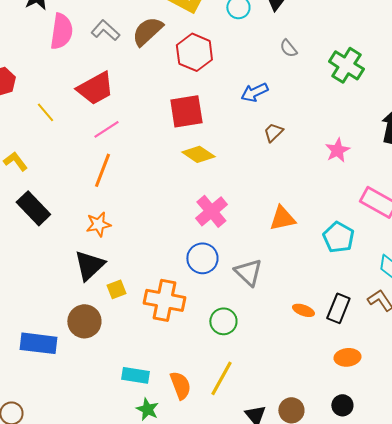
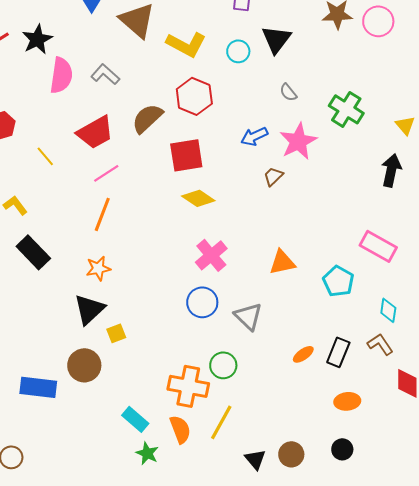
brown semicircle: (147, 31) -> (147, 118), moved
pink star: (337, 150) -> (298, 141), moved, size x1.5
orange cross: (164, 300) -> (188, 386), moved
orange ellipse: (303, 310) -> (303, 354), turned -55
cyan rectangle: (135, 375) -> (135, 419), turned 32

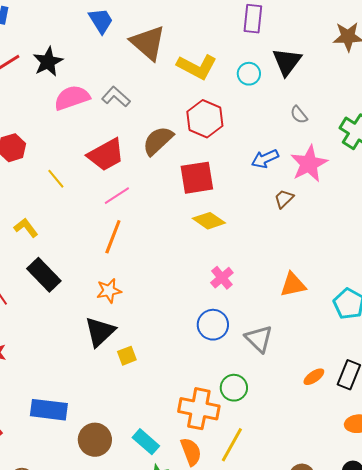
pink semicircle: (61, 75) -> (72, 98), turned -117
pink cross: (211, 255) -> (222, 278), size x0.7
brown circle: (84, 365) -> (95, 440), moved

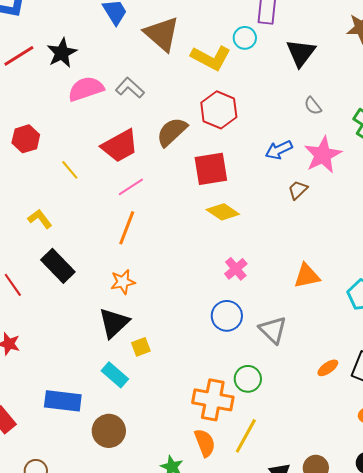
cyan circle: (249, 74) -> (245, 38), moved
cyan rectangle: (146, 442) -> (115, 375), moved

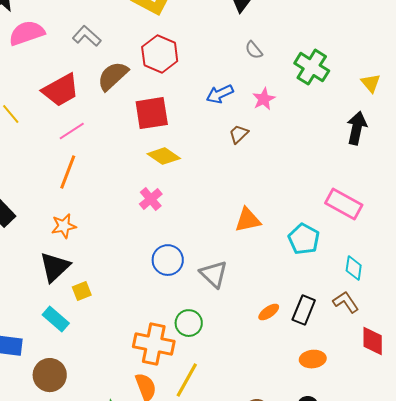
gray L-shape: (130, 88) -> (87, 36), moved
pink star: (323, 155) -> (264, 99), size x0.6
pink cross: (236, 269) -> (151, 199), moved

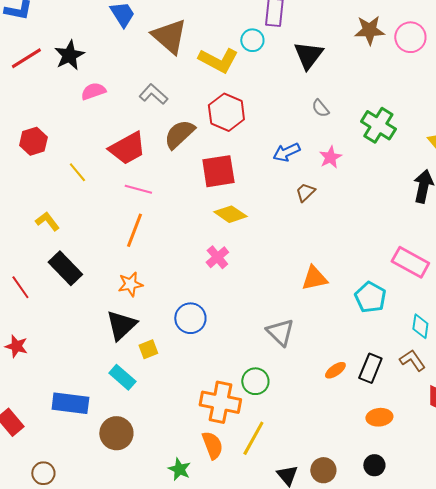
pink semicircle: (27, 33) -> (93, 91), size x0.7
pink line: (72, 131) -> (138, 189), turned 48
blue circle: (168, 260) -> (190, 318), moved

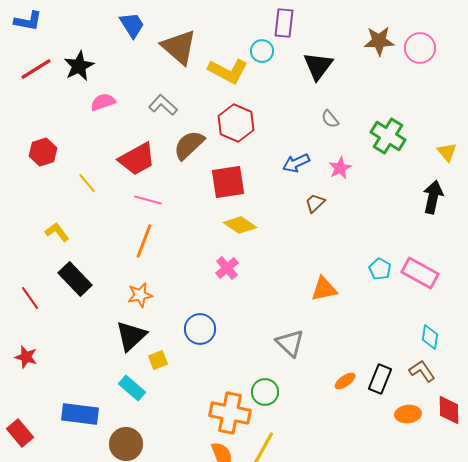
cyan pentagon: (370, 297) -> (380, 269), moved, size x0.7
orange ellipse: (379, 417) -> (408, 414), moved

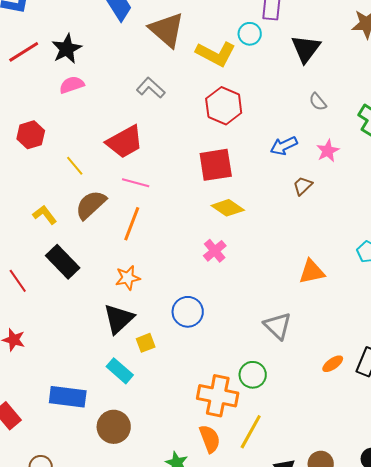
pink semicircle: (103, 102) -> (72, 85), moved
brown semicircle: (189, 145) -> (91, 205), moved

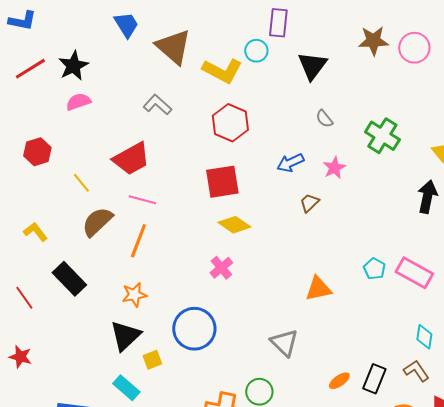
yellow L-shape: (45, 215) -> (35, 232), moved
blue circle: (188, 312) -> (194, 329), size x1.4

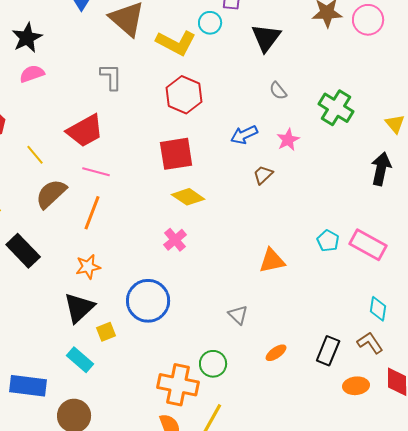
gray L-shape: (157, 105) -> (111, 77), turned 48
gray triangle: (284, 343) -> (238, 315), size x0.7
orange ellipse: (339, 381) -> (276, 353), moved

